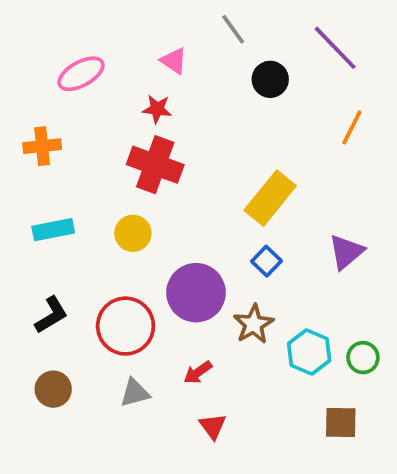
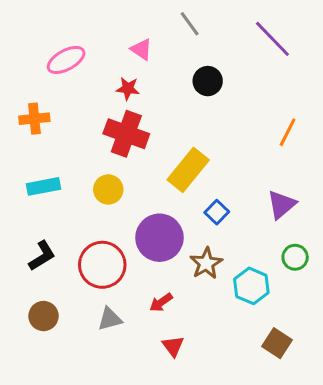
black circle: (270, 79) -> (208, 81), moved
orange line: (352, 128) -> (288, 132), moved
yellow rectangle: (270, 198) -> (188, 170), moved
green circle: (363, 358) -> (295, 257), moved
brown square: (341, 422) -> (277, 343), turned 32

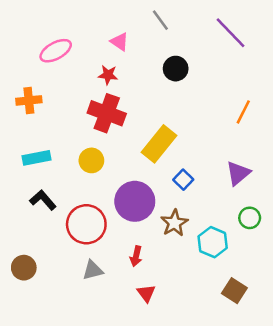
black L-shape: (42, 256) -> (43, 200), moved, turned -100
red arrow: (161, 302) -> (136, 256), turned -42
brown circle: (43, 316) -> (24, 268), moved

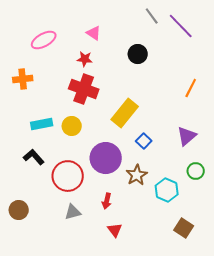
gray line: (160, 20) -> (152, 16), moved
cyan rectangle: (37, 158) -> (42, 124), moved

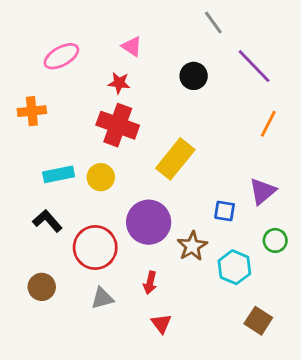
purple line: (181, 26) -> (254, 66), moved
blue square: (144, 141) -> (225, 211), moved, turned -35
brown circle: (19, 210) -> (42, 287), moved

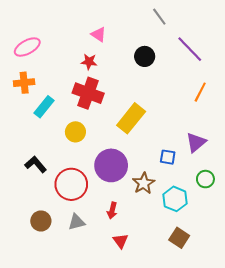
pink ellipse: (61, 56) -> (27, 47), moved
cyan rectangle: (59, 174) -> (44, 107), moved, turned -40
brown circle: (42, 287) -> (41, 221), moved
brown square: (258, 321) -> (179, 238), moved

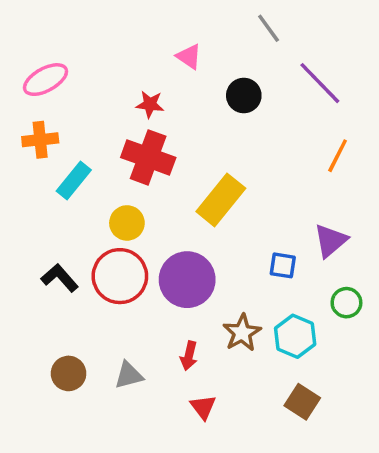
pink triangle: (99, 34) -> (189, 57), moved
brown star: (144, 183) -> (242, 333), moved
red circle: (71, 184) -> (120, 276), moved

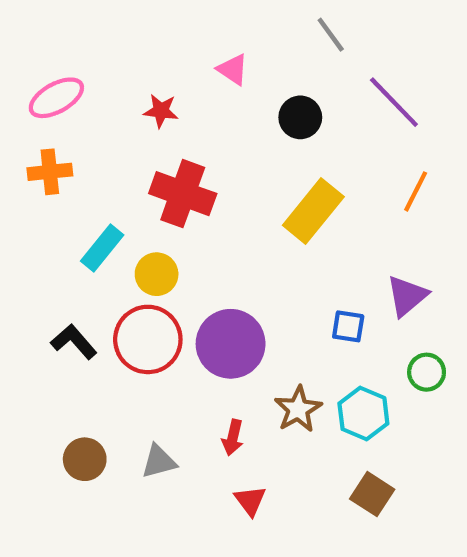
red star: (150, 104) -> (161, 111), moved
cyan rectangle: (74, 180) -> (102, 248), moved
yellow rectangle: (221, 200) -> (313, 211), moved

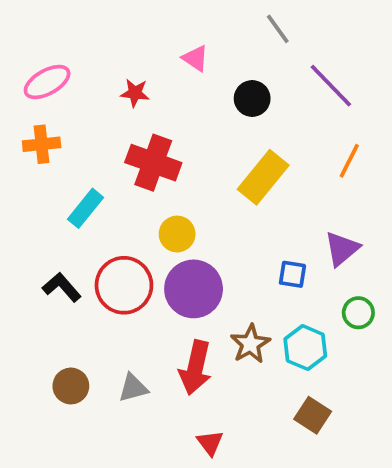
yellow circle: (157, 274) -> (177, 234), moved
red arrow: (233, 437) -> (195, 368), size x1.8
red triangle: (250, 501) -> (210, 443), moved

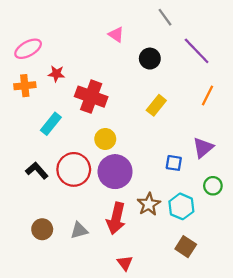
red star: (135, 93) -> (56, 74), moved
yellow rectangle: (263, 177) -> (156, 105), size x0.7

